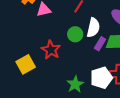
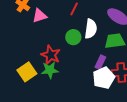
purple rectangle: (100, 44) -> (100, 62), moved
green star: (75, 84) -> (50, 70), moved, turned 30

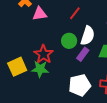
purple rectangle: (100, 62) -> (83, 54), moved
white pentagon: (104, 78) -> (80, 85), moved

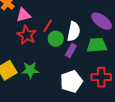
red line: (75, 13) -> (48, 26), moved
red star: (44, 54) -> (27, 35), moved

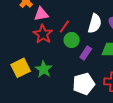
white semicircle: (74, 31) -> (95, 23), moved
green star: (30, 70) -> (44, 69), turned 30

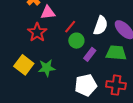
red star: (43, 34) -> (37, 32), moved
yellow square: (21, 68) -> (24, 65), turned -30
green star: (44, 69) -> (47, 68), turned 30

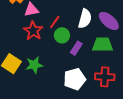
red star: (37, 32) -> (33, 31), moved

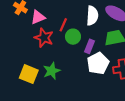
white pentagon: (75, 79) -> (98, 63), moved

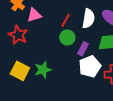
red line: (63, 25) -> (66, 21), moved
red star: (44, 38) -> (18, 35), moved

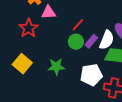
white semicircle: (88, 18) -> (107, 40), moved
purple rectangle: (83, 49) -> (91, 41), moved
green star: (43, 70) -> (56, 67), moved

